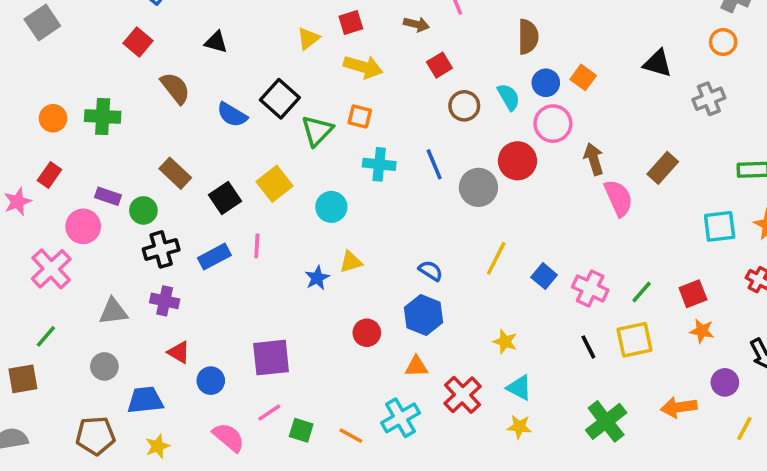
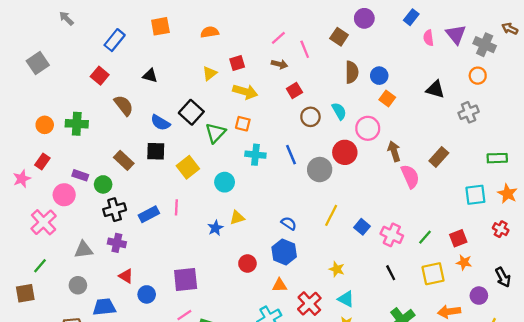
blue circle: (546, 83) -> (379, 76), moved
black square: (225, 198) -> (156, 151), moved, turned 36
yellow square: (634, 340) -> (433, 274), moved

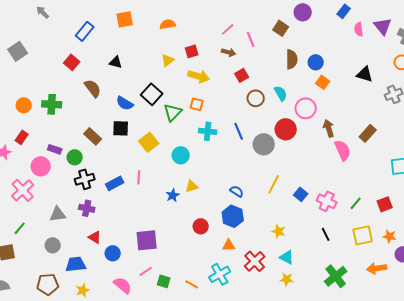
orange star: (464, 262) -> (390, 236), moved

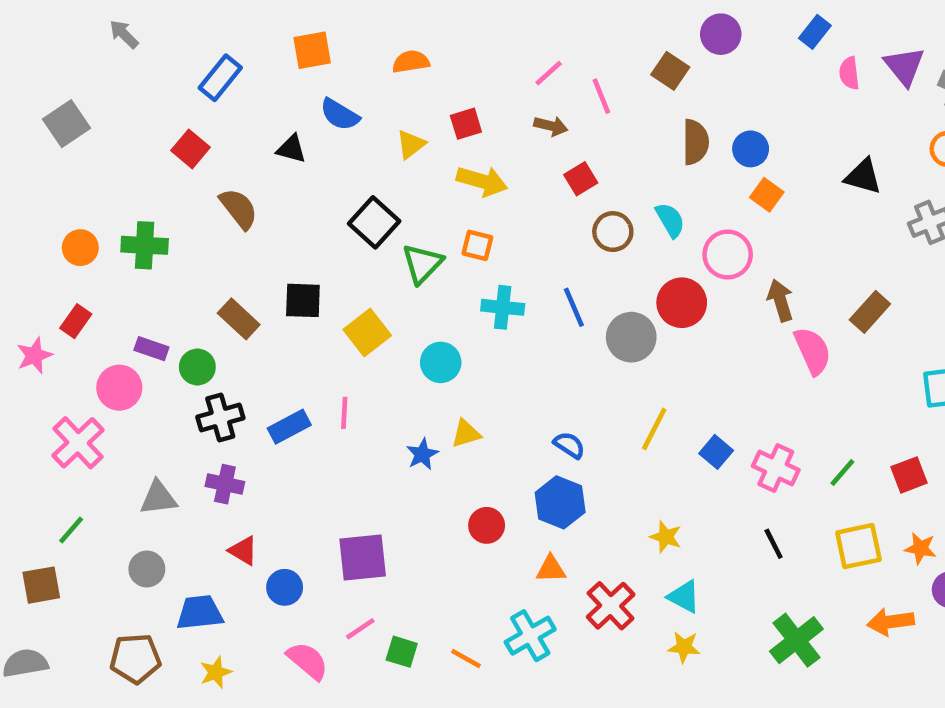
blue semicircle: (125, 103) -> (340, 114), moved

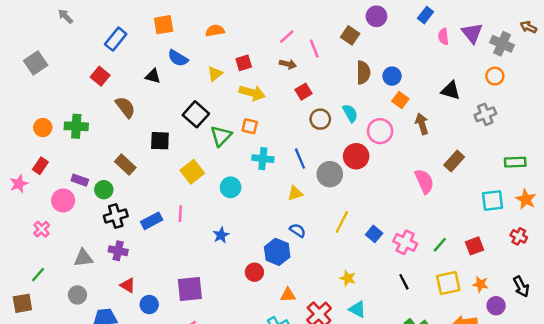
black square: (303, 300) -> (160, 141), moved
brown arrow: (780, 300) -> (422, 124), moved
yellow triangle: (466, 434) -> (295, 193), moved
pink cross: (78, 443) -> (42, 229), size x0.6
blue hexagon: (560, 502) -> (277, 252), moved

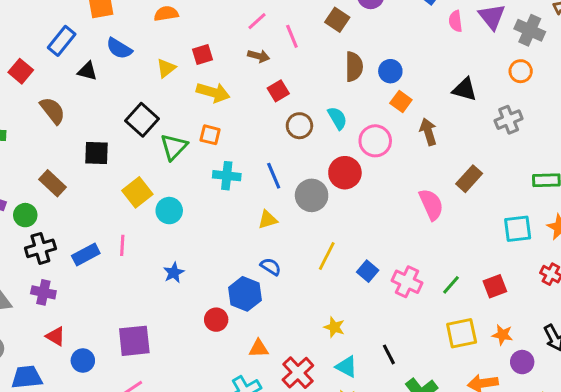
blue rectangle: (116, 39) -> (62, 41), moved
cyan circle: (231, 187) -> (169, 211), moved
black line: (404, 282) -> (389, 354), moved

